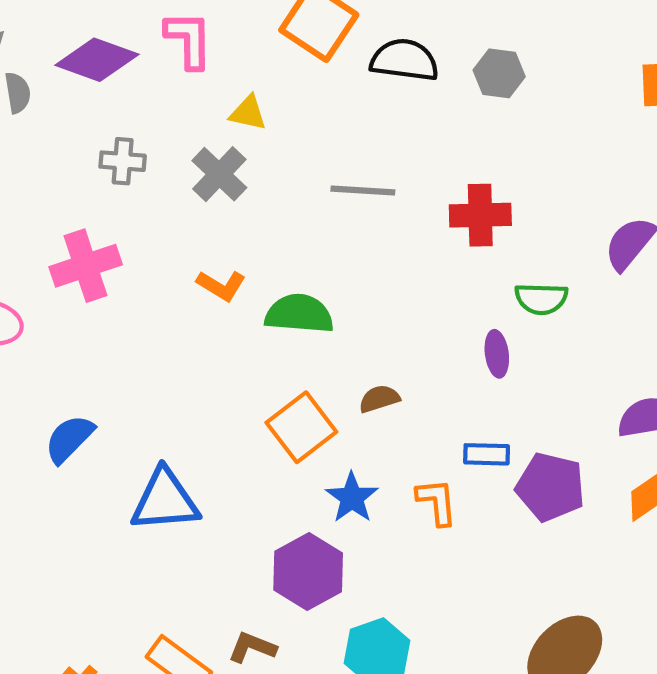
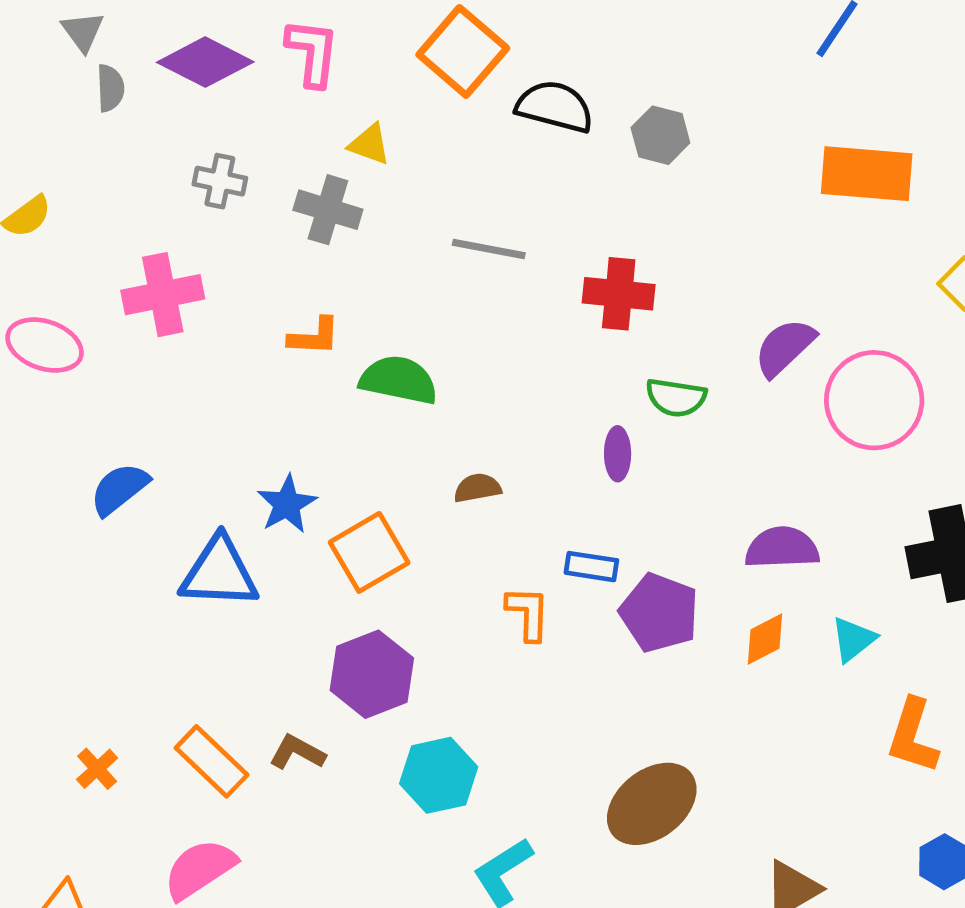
gray cross: (219, 174) -> (328, 210), turned -34
orange L-shape: (221, 285) -> (314, 337), turned -36
orange square: (301, 427) -> (369, 552), moved
blue star: (352, 498) -> (287, 504), moved

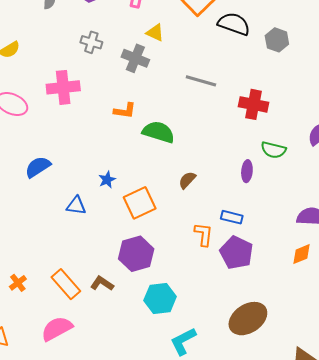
brown semicircle: (477, 488) -> (187, 180), turned -42
blue star: (287, 504) -> (107, 180), size x0.7
blue triangle: (219, 573) -> (76, 206), size x0.6
purple pentagon: (659, 613) -> (236, 253), moved

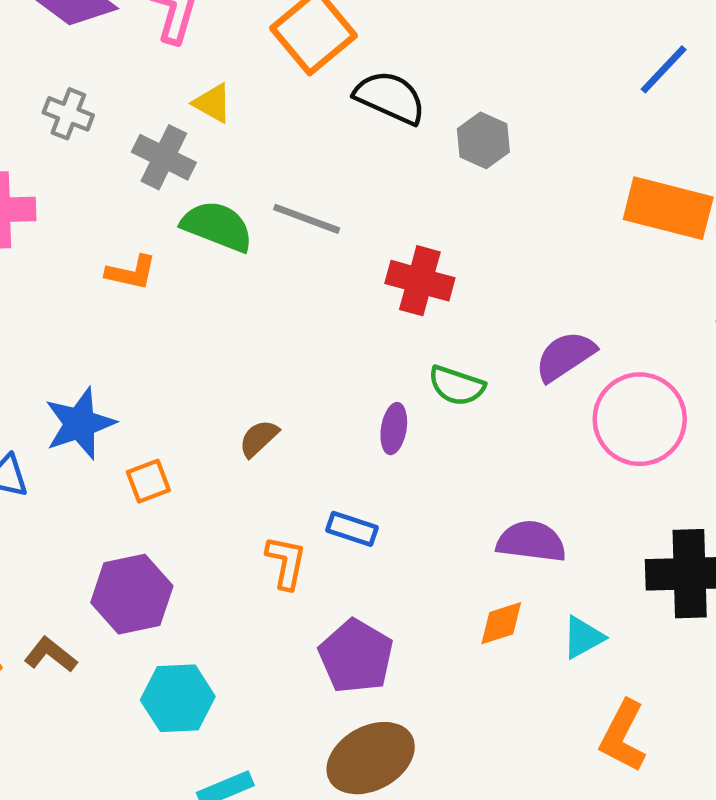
green semicircle: (158, 132) -> (217, 226), moved
blue star: (107, 180) -> (80, 424), size x1.8
orange square: (140, 203) -> (148, 481), size x0.6
purple pentagon: (236, 253) -> (356, 656), moved

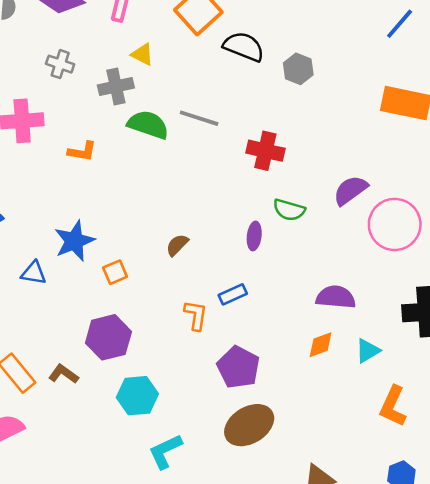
gray cross: (164, 157) -> (116, 87), turned -36
orange L-shape: (131, 273) -> (82, 151), moved
blue rectangle: (352, 529) -> (233, 294), turned -40

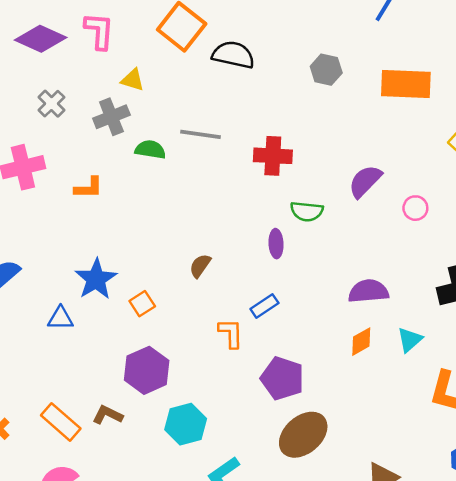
gray cross: (60, 64) -> (51, 104), turned 36
gray hexagon: (298, 69) -> (326, 70), moved
green semicircle: (148, 125) -> (150, 150), size x0.7
pink circle: (395, 224) -> (415, 208), size x0.5

